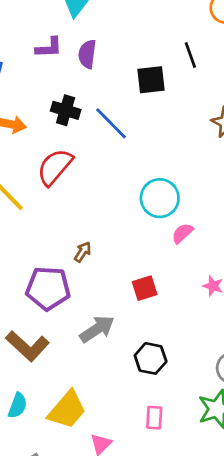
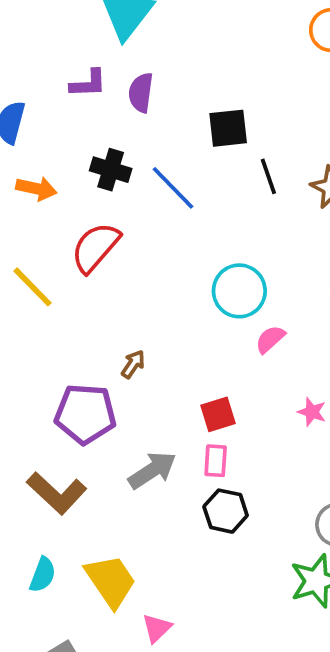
black line: (190, 55) -> (268, 176), moved
yellow trapezoid: (67, 410) -> (111, 581), turned -75
pink rectangle: (154, 418) -> (216, 461), moved

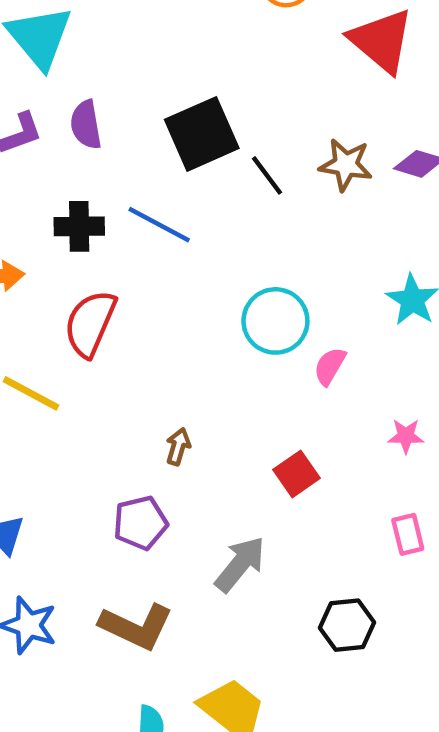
black square: (228, 128) -> (202, 134), size x1.4
purple pentagon: (85, 414) -> (140, 523), size x0.7
pink rectangle: (216, 461) -> (408, 534), moved
black hexagon: (226, 511) -> (347, 625), moved

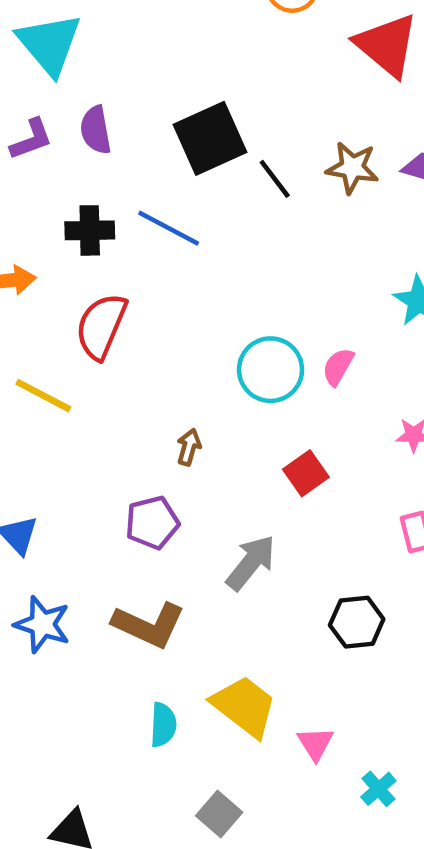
cyan circle: (275, 321) -> (271, 370), moved

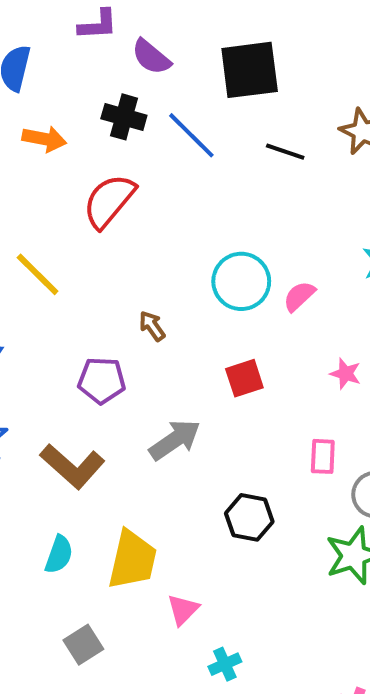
purple semicircle: (96, 130) -> (151, 57), moved, turned -57
black line: (275, 179) -> (285, 152), moved, turned -51
yellow line: (43, 396) -> (38, 274), moved
brown arrow: (189, 447) -> (152, 326), turned -68
yellow trapezoid: (244, 706) -> (132, 560), turned 48

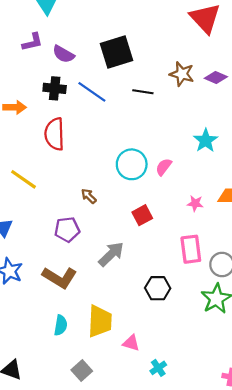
red semicircle: (109, 201) -> (54, 134), turned -32
pink rectangle: (323, 456) -> (191, 249), size x1.5
pink triangle: (183, 610) -> (131, 343), turned -48

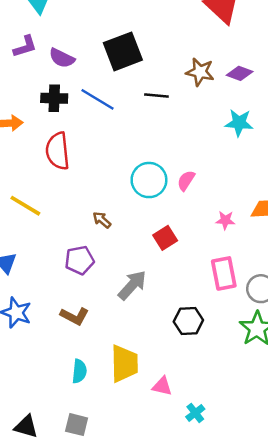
cyan star: (206, 140) -> (239, 123), moved, turned -30
brown L-shape: (60, 277) -> (75, 316), size x0.7
gray square: (82, 371) -> (77, 425), moved, turned -30

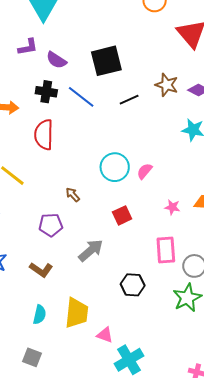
black line: (156, 95) -> (129, 100), turned -36
cyan cross: (195, 413) -> (129, 360), size x1.8

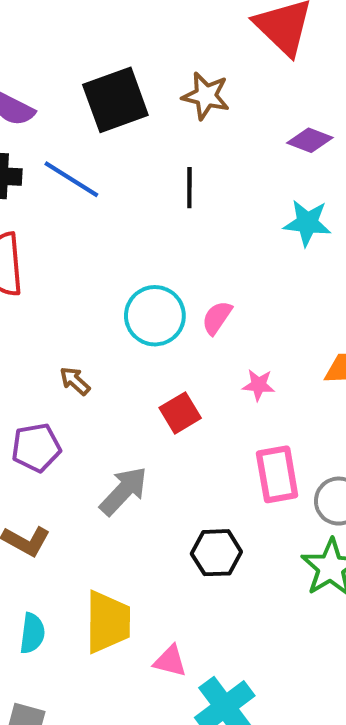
brown star: (167, 85) -> (206, 96), moved
black line: (129, 100) -> (189, 188), moved, turned -60
pink star: (172, 207) -> (259, 385), moved

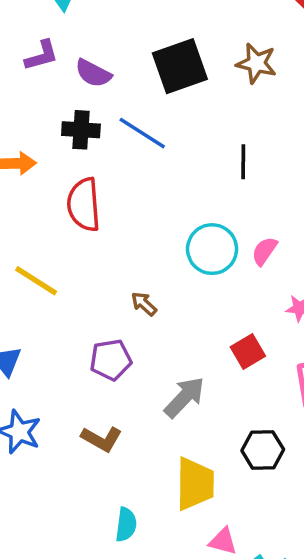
black line: (189, 188) -> (243, 162), moved
red square: (180, 413) -> (248, 351), moved
yellow trapezoid: (108, 622) -> (195, 484), moved
cyan semicircle: (32, 633) -> (126, 525), moved

